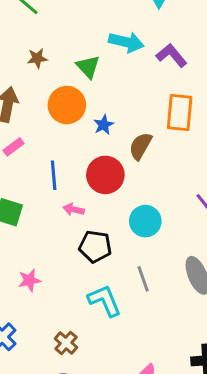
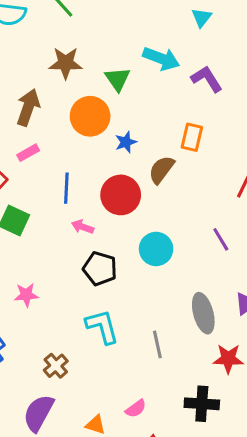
brown star: (37, 58) -> (66, 63), size x1.5
orange rectangle: (180, 112) -> (192, 137), moved, size x0.7
gray line: (143, 279) -> (157, 344), moved

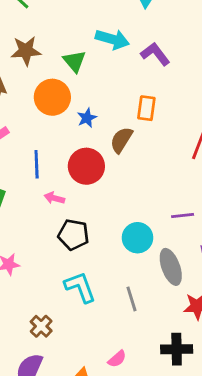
purple line: (221, 239) -> (183, 216), moved, turned -60
cyan circle: (156, 249) -> (138, 238), moved

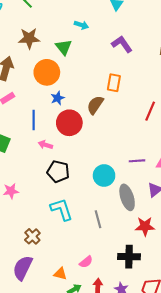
cyan arrow: (112, 39) -> (81, 25), moved, size x0.6
blue star: (87, 118) -> (58, 98), moved

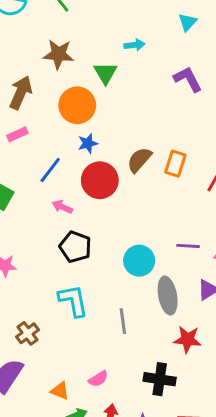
cyan arrow: (81, 25) -> (134, 45), turned -32
orange rectangle: (114, 83) -> (175, 164), moved
blue line: (34, 120) -> (50, 170), turned 30

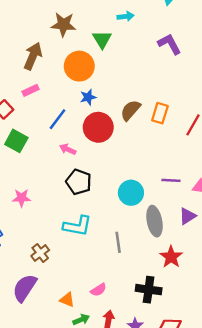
cyan L-shape: (73, 301) -> (77, 226), turned 112
red star: (187, 339) -> (171, 257), turned 30

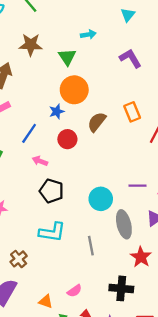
orange circle: (79, 66) -> (74, 90), moved
orange rectangle: (160, 113) -> (132, 112), moved, turned -36
red circle: (98, 127) -> (67, 139), size x0.7

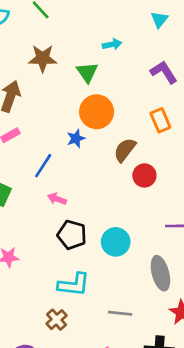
orange rectangle: (132, 112) -> (160, 120), moved
red circle: (67, 139) -> (144, 175), moved
cyan circle: (101, 199) -> (116, 242), moved
gray line: (91, 246) -> (120, 313), moved, turned -72
brown cross: (19, 259) -> (57, 320), moved

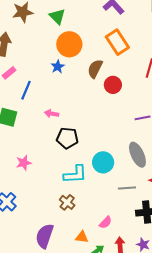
orange rectangle: (160, 120) -> (117, 42), size x1.4
blue line: (43, 166) -> (26, 90), moved
cyan circle: (116, 242) -> (103, 162), moved
gray line: (120, 313) -> (127, 188), moved

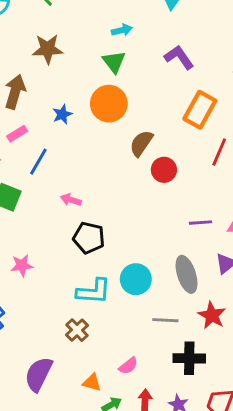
green triangle: (57, 16) -> (114, 62), moved
orange rectangle: (117, 42) -> (200, 110), moved, turned 55
blue star: (58, 67) -> (62, 114), moved

